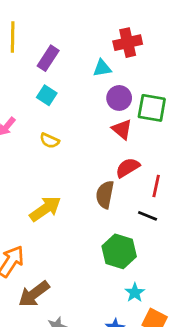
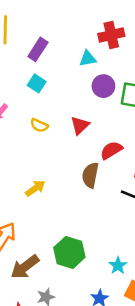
red triangle: (122, 129) -> (80, 125), moved, turned 36
yellow arrow: (45, 209) -> (35, 188), size x0.7
green hexagon: (119, 251) -> (69, 252), moved

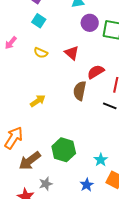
red triangle: (80, 125) -> (72, 53), turned -35

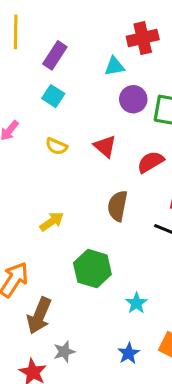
red semicircle: (96, 72) -> (151, 162), moved
green hexagon: (64, 150) -> (92, 269), moved
cyan star: (101, 160) -> (136, 303), moved
brown arrow: (30, 161) -> (39, 316), turned -30

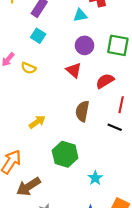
purple circle: (133, 99) -> (84, 45), moved
yellow semicircle: (56, 146) -> (28, 68), moved
brown arrow: (39, 316) -> (28, 187), turned 35

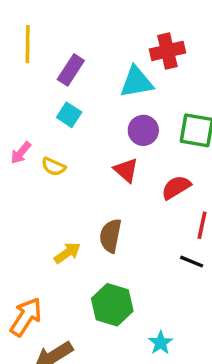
cyan triangle: (80, 15) -> (136, 82), size x1.5
brown semicircle: (82, 111) -> (110, 236), moved

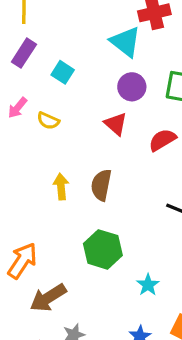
purple rectangle: (71, 70) -> (24, 53), moved
cyan triangle: (136, 82) -> (125, 42), turned 48
yellow arrow: (67, 253) -> (61, 187), moved, turned -60

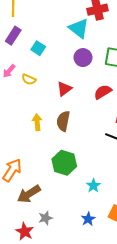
red triangle: (116, 124) -> (64, 89), moved, turned 42

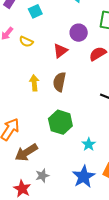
cyan square: (38, 48) -> (35, 11), turned 32
purple circle: (83, 58) -> (79, 33), moved
blue star: (88, 219) -> (84, 177), size x1.6

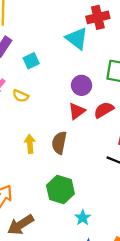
red triangle: (60, 51) -> (77, 111), moved
cyan star: (89, 144) -> (83, 218), moved

